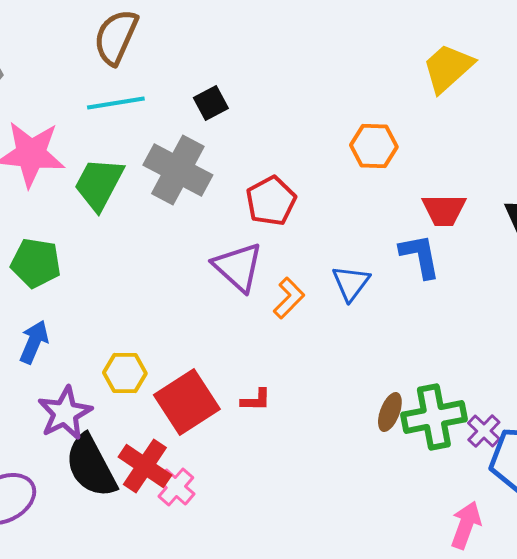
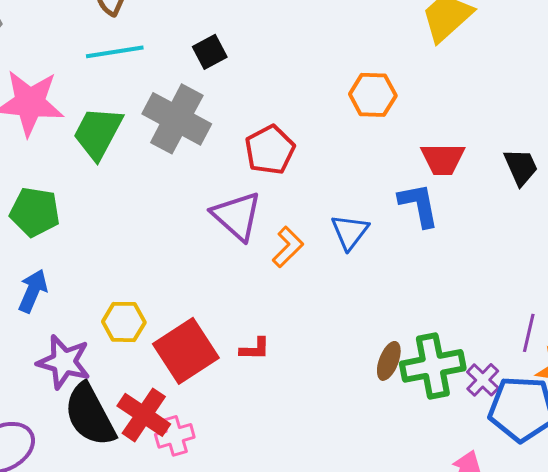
purple star: (65, 413) -> (64, 362), turned -30
pink cross: (176, 487) -> (175, 436), turned 33

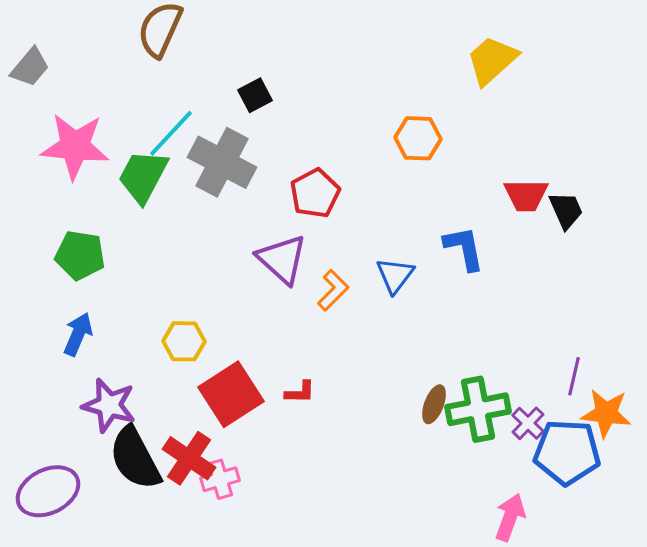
cyan line: (115, 52) -> (171, 133), moved, turned -38
red trapezoid: (443, 159) -> (526, 195), moved
yellow hexagon: (124, 322) -> (184, 341), moved

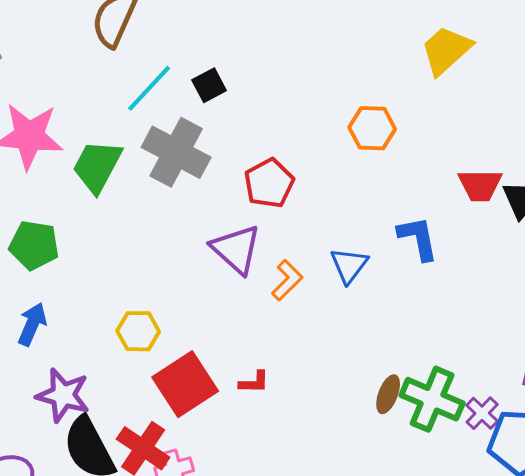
cyan line: (171, 133) -> (149, 88), moved
green cross: (478, 409) -> (432, 399), turned 34

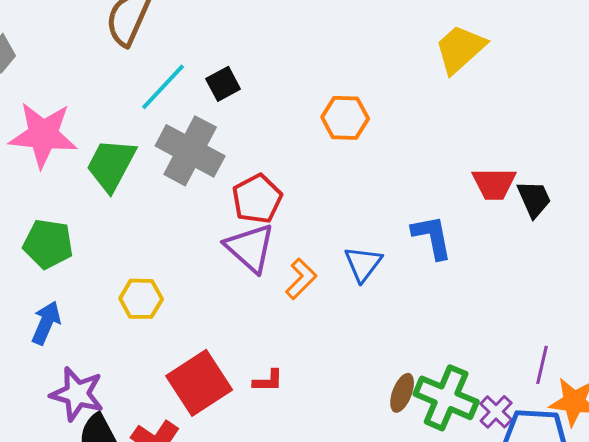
orange hexagon: (372, 128) -> (345, 118), moved
red pentagon: (269, 183) -> (257, 199), moved
yellow hexagon: (138, 331) -> (141, 299), moved

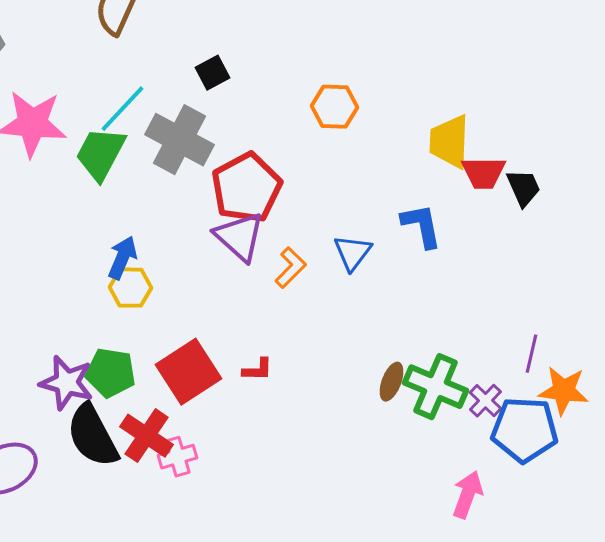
yellow trapezoid: (460, 49) -> (450, 142), moved, turned -46
cyan line: (163, 87) -> (122, 109), moved
red pentagon: (257, 199) -> (246, 188), size x1.4
green pentagon: (48, 244) -> (110, 373), moved
blue arrow: (46, 323) -> (122, 258), moved

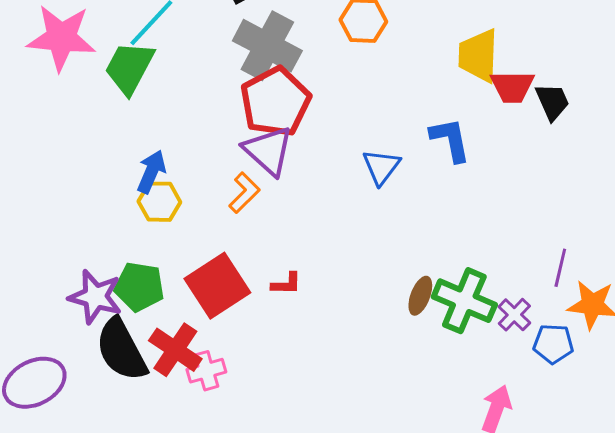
gray cross: (180, 140) -> (267, 46), moved
orange L-shape: (290, 268) -> (244, 193), moved
blue pentagon: (524, 430) -> (553, 344), size x0.6

